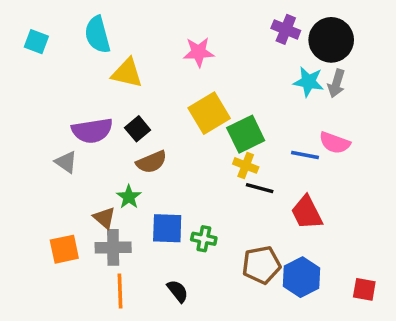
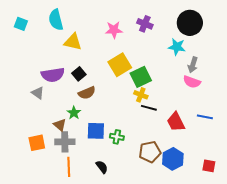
purple cross: (286, 29) -> (145, 24), moved
gray arrow: (336, 83) -> (193, 65), moved
blue line: (305, 155) -> (205, 117), moved

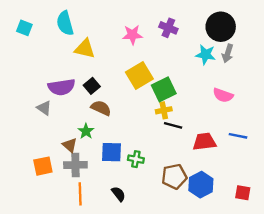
gray arrow: (193, 65) -> (228, 53), moved
brown semicircle: (87, 93) -> (101, 108), turned -132
yellow cross: (141, 95) -> (164, 110), turned -32
red trapezoid: (176, 122) -> (204, 142), turned 110

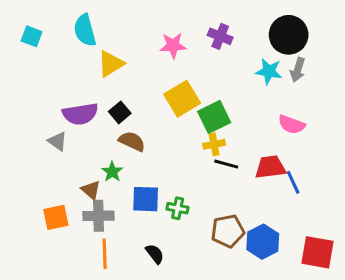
yellow triangle: (85, 49) -> (111, 64), turned -45
blue line: (238, 136) -> (293, 182), moved, turned 54
red trapezoid: (204, 142) -> (270, 167), moved
red square: (243, 193) -> (318, 252), size x1.6

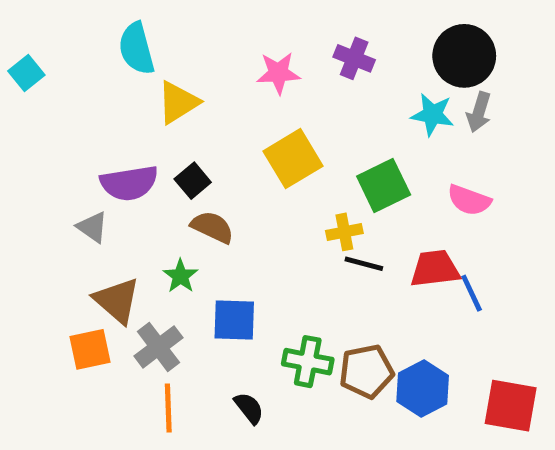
cyan square: (32, 36) -> (26, 73), moved, turned 30
green square: (214, 117) -> (384, 186), moved
brown triangle: (91, 190) -> (117, 300), moved, size x1.5
green cross: (178, 208) -> (308, 362), moved, size x1.4
gray cross: (98, 216) -> (158, 347), turned -36

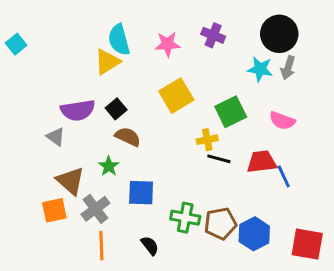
cyan semicircle: (136, 49) -> (119, 40), moved

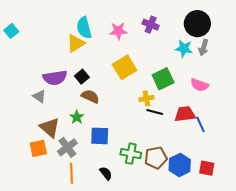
red square: (307, 244) -> (207, 168), moved, size x0.7

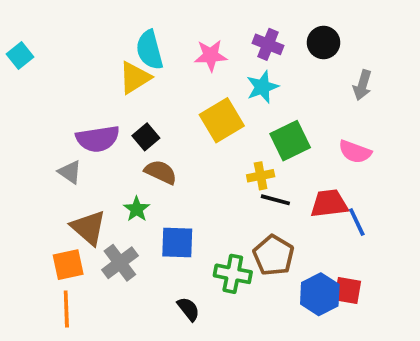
black circle: (197, 24) -> (324, 43), moved, size x0.7
cyan star: (184, 49) -> (262, 87), moved, turned -30
brown pentagon: (156, 158) -> (274, 255), moved, turned -30
red square: (207, 168) -> (348, 291), moved
orange line: (72, 173) -> (66, 309), moved

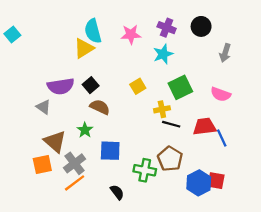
yellow square: (222, 120) -> (138, 86), moved, size x0.6
orange line: (66, 309) -> (75, 183), moved, turned 55

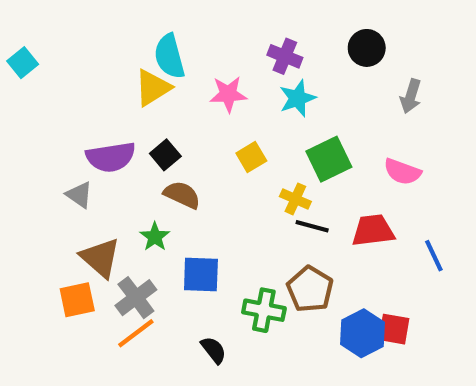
purple cross: (167, 28) -> (285, 56), moved
pink star: (131, 34) -> (228, 94), moved
yellow cross: (162, 109) -> (295, 199), turned 35
blue line: (222, 138) -> (434, 256), moved

